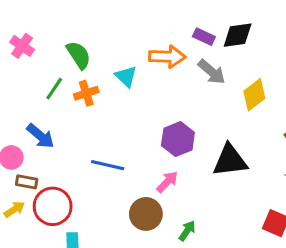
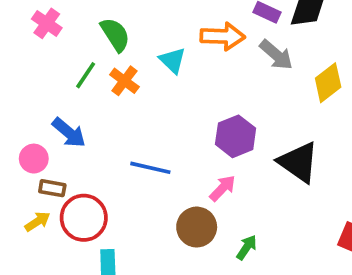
orange cross: (86, 93) -> (124, 81), turned -35
black triangle: (230, 160) -> (298, 162), turned 42

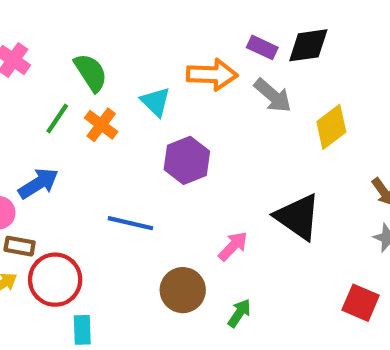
blue arrow: (69, 133) -> (38, 183), turned -72
purple hexagon: (236, 136) -> (187, 160), moved
pink arrow: (223, 188) -> (233, 246), moved

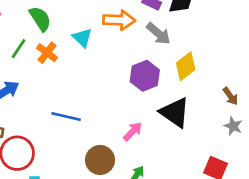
yellow diamond: (331, 127) -> (186, 66), moved
purple hexagon: (187, 160) -> (145, 76), moved

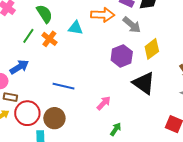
cyan triangle: (82, 38) -> (76, 28), turned -35
pink arrow: (133, 131) -> (104, 103), moved
brown circle: (100, 160) -> (54, 118), moved

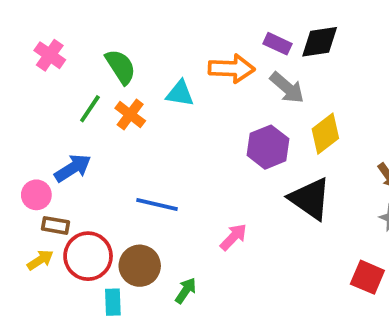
green arrow: (116, 129) -> (186, 291), moved

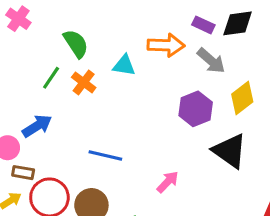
pink cross: (50, 55) -> (18, 19), moved

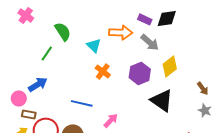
cyan triangle: (124, 65) -> (94, 45), turned 35
orange cross: (84, 82) -> (103, 71), moved
pink arrow: (168, 182) -> (111, 120), moved

